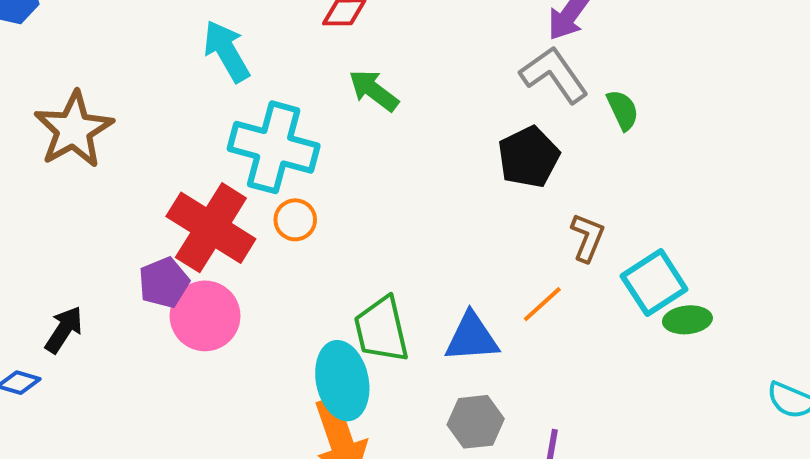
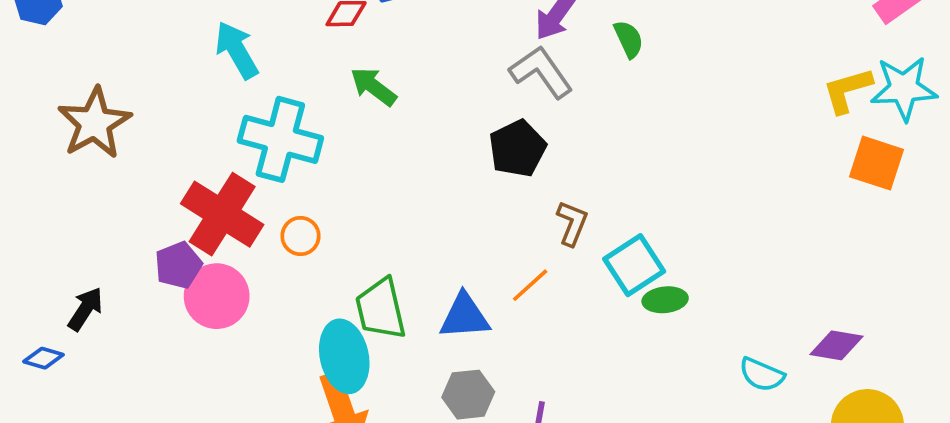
green semicircle: (623, 110) -> (629, 39), moved
orange circle: (295, 220) -> (300, 236), moved

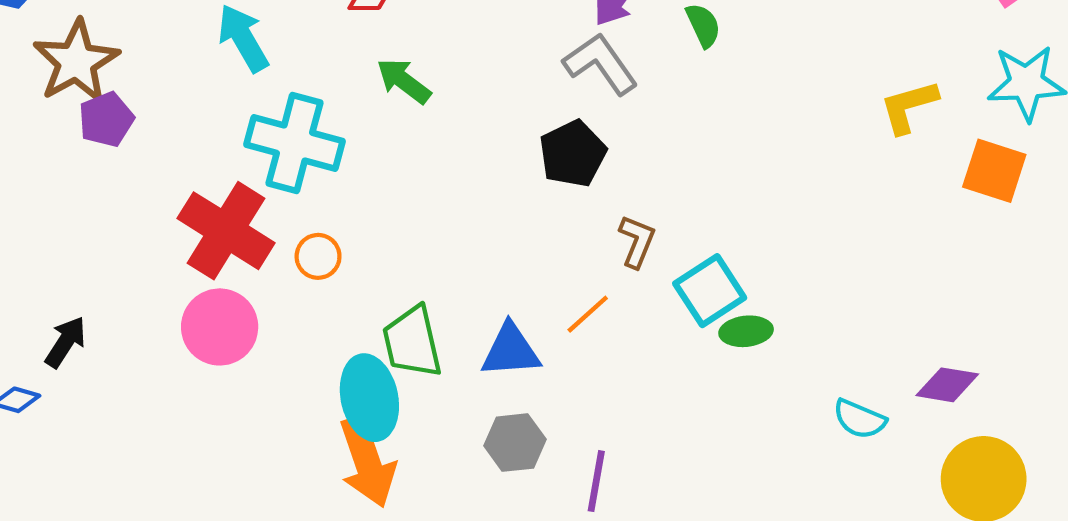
yellow L-shape: (847, 90) -> (909, 107), moved
brown star: (95, 123) -> (76, 62), moved
purple pentagon: (178, 265) -> (106, 119), moved

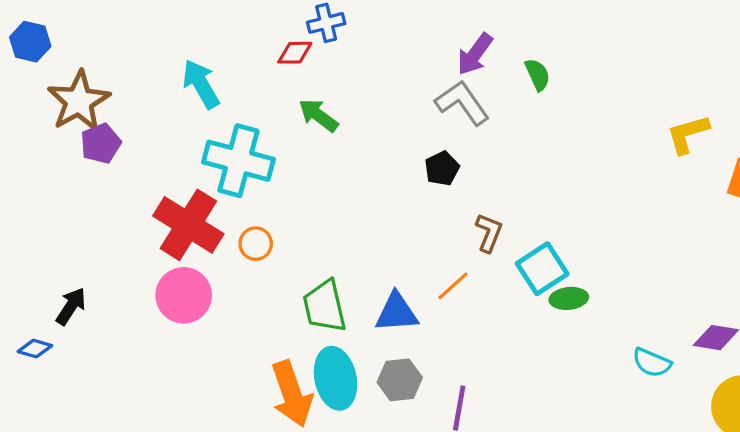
black pentagon: (573, 154) -> (442, 168), size x0.7
cyan ellipse: (369, 398) -> (336, 378), moved

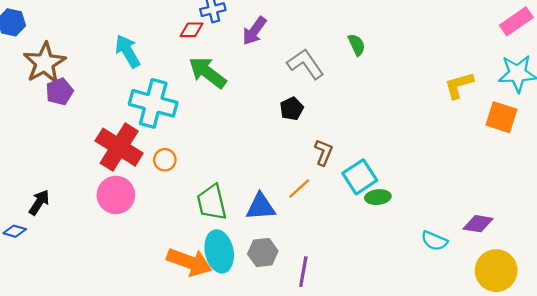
purple arrow: (475, 54) -> (254, 31), moved
green arrow: (318, 115) -> (207, 72), size x1.4
orange arrow: (292, 394) -> (189, 262), turned -51

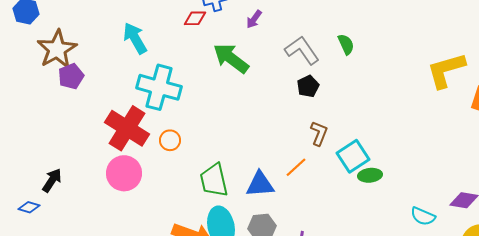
purple arrow: (254, 31) -> (254, 19), size x0.7
green semicircle: (357, 45) -> (346, 44), moved
green arrow: (207, 72) -> (231, 58), moved
yellow L-shape: (459, 85) -> (446, 70), size x1.4
black pentagon: (292, 109) -> (308, 86), moved

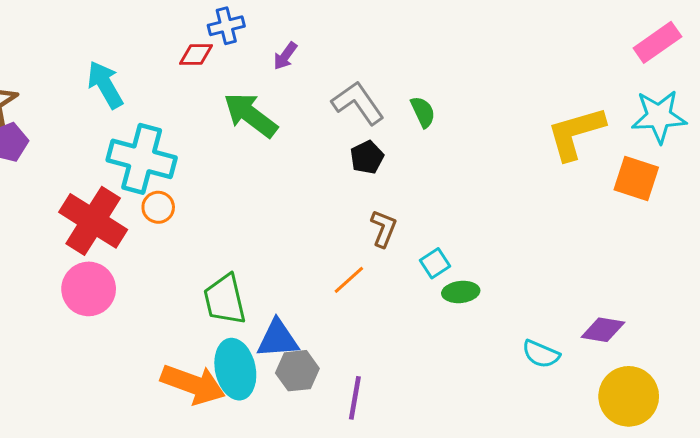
green semicircle: (346, 44) -> (423, 112), moved
orange circle: (170, 140) -> (158, 207), moved
cyan square: (353, 156) -> (435, 263), size x0.6
blue triangle: (260, 184) -> (278, 339), moved

